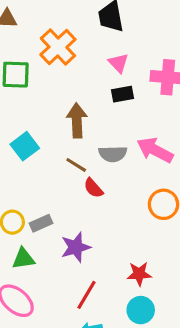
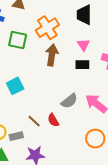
brown arrow: (77, 121) -> (52, 55), moved
gray semicircle: (113, 154) -> (69, 101), turned -48
brown line: (76, 165) -> (34, 121), moved

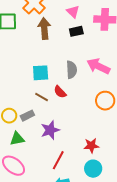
cyan square: (15, 86) -> (41, 73), moved, turned 36
gray semicircle: (69, 101) -> (72, 70), turned -42

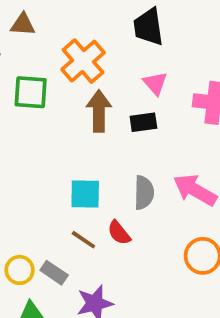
black rectangle: (76, 31) -> (143, 122), moved
gray rectangle: (27, 116) -> (54, 273), turned 56

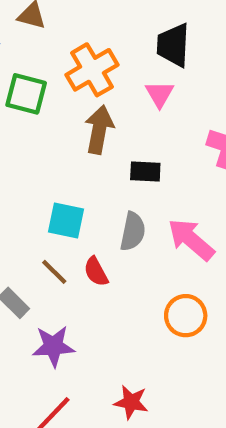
pink triangle: (155, 83) -> (160, 94), moved
black rectangle: (143, 122) -> (145, 171), moved

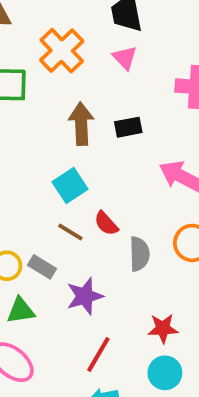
brown arrow: (99, 130) -> (81, 124), moved
cyan square: (66, 220) -> (70, 185), turned -32
gray semicircle: (133, 232) -> (139, 254), moved

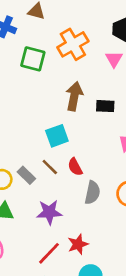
gray rectangle: (42, 267) -> (26, 175), moved
red star: (163, 328) -> (78, 244), moved, turned -30

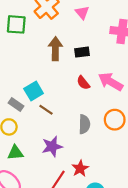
cyan square: (57, 136) -> (34, 91), moved
red semicircle: (75, 167) -> (83, 83), moved
gray rectangle: (26, 175) -> (16, 104), moved

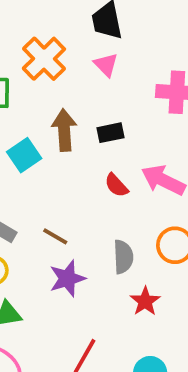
cyan square: (34, 91) -> (24, 155), moved
purple star: (52, 147) -> (67, 279), moved
red star: (80, 168) -> (145, 301), moved

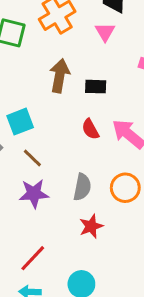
cyan square: (24, 155) -> (20, 122), moved

